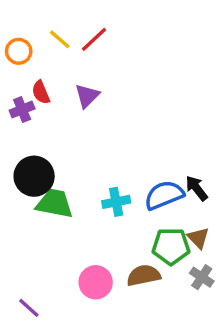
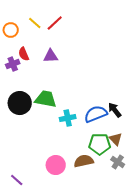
purple triangle: (87, 96) -> (51, 56), turned 42
green trapezoid: (55, 204) -> (46, 99), moved

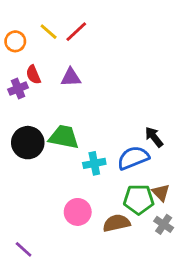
black arrow: (115, 110) -> (154, 137), moved
pink circle: (56, 165) -> (78, 212), moved

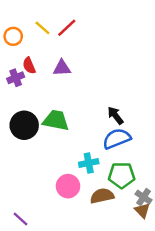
black arrow: (154, 137) -> (115, 116), moved
cyan cross: (94, 163) -> (89, 163), moved
brown triangle: (161, 193) -> (142, 210), moved

